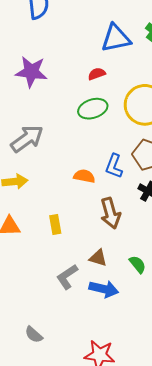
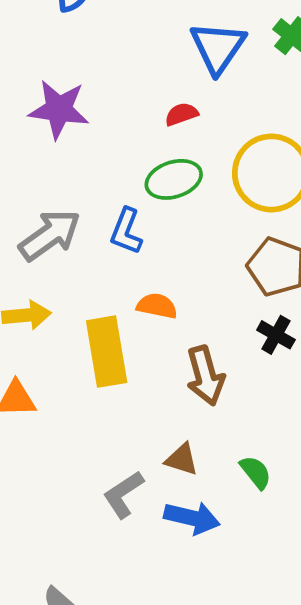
blue triangle: (116, 38) -> (218, 47), turned -44
blue L-shape: (114, 166) -> (126, 231), moved
yellow rectangle: (55, 225) -> (107, 352), moved, size x1.8

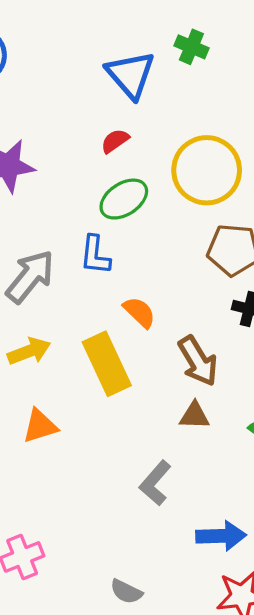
orange semicircle: (157, 306) -> (139, 312), turned 48
brown triangle: (182, 459) -> (194, 416), moved
blue arrow: (192, 518) -> (221, 536), moved

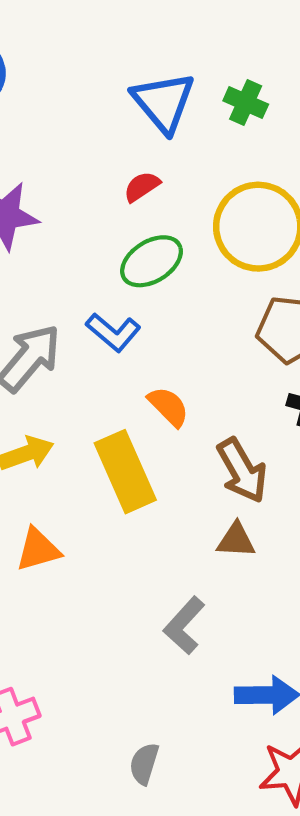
green cross: (191, 47) -> (246, 103), moved
blue L-shape: (95, 255) -> (113, 332), turned -57
gray semicircle: (126, 592) -> (144, 764), turned 80

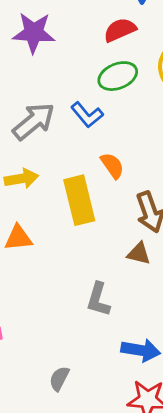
red semicircle: (142, 187) -> (120, 30), size x1.4
gray L-shape: (184, 626) -> (98, 299), turned -36

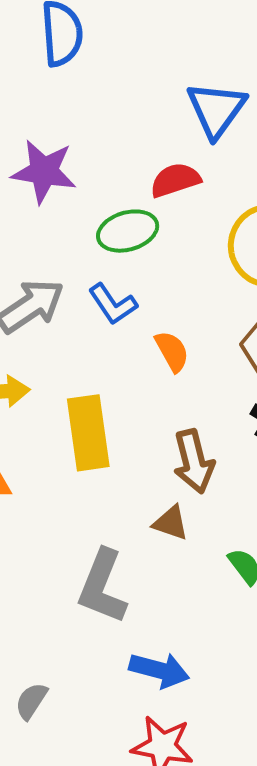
green ellipse: (118, 76) -> (128, 231), moved
orange semicircle: (112, 166) -> (172, 351), moved
gray L-shape: (98, 299) -> (102, 587), size x1.4

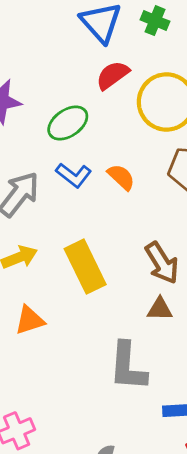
red semicircle: (175, 180) -> (113, 75), moved
orange semicircle: (172, 351) -> (121, 177), moved

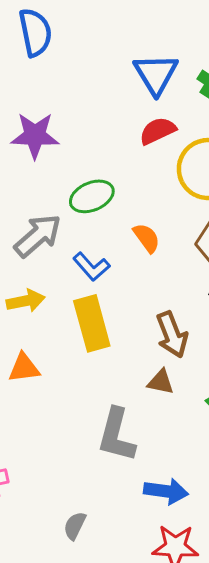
green ellipse: (68, 123) -> (92, 196), moved
blue L-shape: (74, 175) -> (91, 267), moved

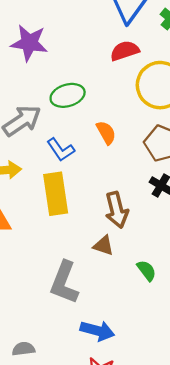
gray semicircle: (75, 526) -> (23, 349), turned 50

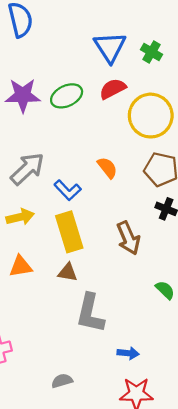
green ellipse: (68, 95) -> (67, 96), moved
brown triangle: (104, 246) -> (68, 272), moved
blue arrow: (97, 331) -> (128, 353), size x0.7

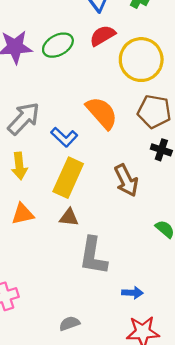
orange semicircle: (107, 168) -> (102, 113), size x1.6
yellow arrow: (20, 217) -> (19, 166), turned 100
yellow rectangle: (69, 232) -> (68, 178), turned 45

